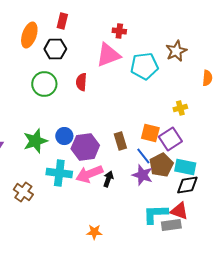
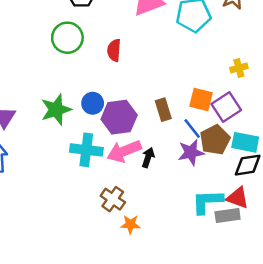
red semicircle: (81, 82) -> (114, 50), moved
purple star: (142, 175) -> (191, 152), turned -30
brown cross: (23, 192) -> (113, 199), moved

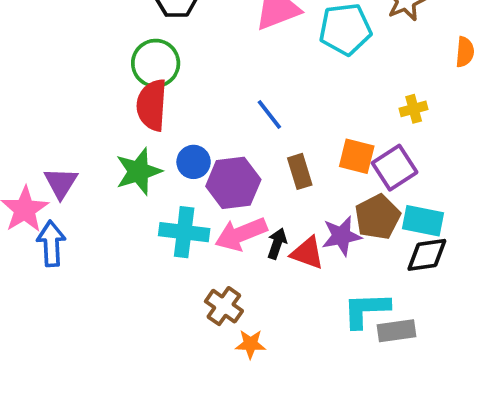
red semicircle: (114, 50) -> (152, 105), moved, size x1.5
blue line: (192, 128) -> (269, 115), moved
red triangle: (238, 198) -> (307, 253), moved

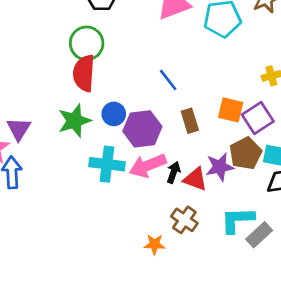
brown cross: (224, 306) -> (184, 220), moved
gray rectangle: (396, 331) -> (259, 235), turned -35

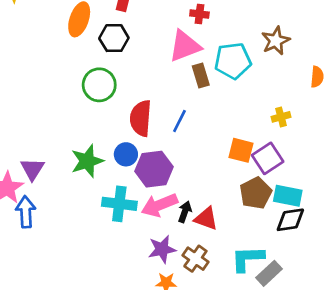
red semicircle: (84, 73) -> (141, 118), moved
blue line: (168, 80) -> (179, 121), turned 65
brown rectangle: (190, 121) -> (201, 75), moved
purple star: (220, 167) -> (162, 249), moved

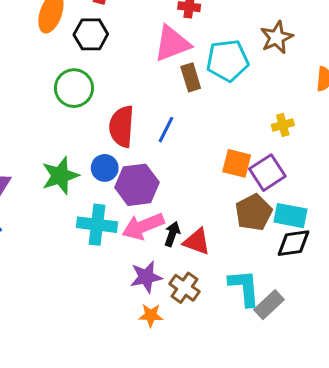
cyan L-shape: (248, 259) -> (244, 288), turned 87

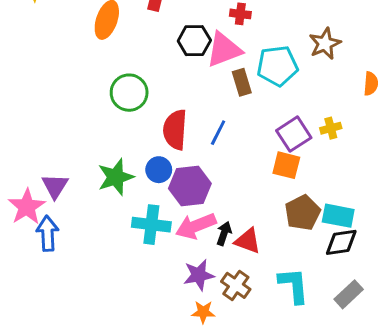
black hexagon: (91, 34) -> (194, 41), moved
purple square: (267, 173) -> (294, 134), moved
gray rectangle: (269, 305) -> (349, 294), moved

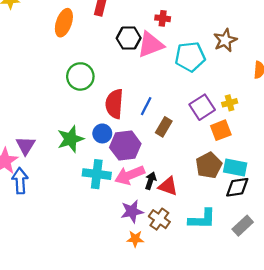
brown rectangle: (242, 82) -> (164, 127), moved, turned 48
orange square: (286, 165) -> (221, 130), moved, turned -35
cyan L-shape: (294, 285) -> (202, 219), turned 96

